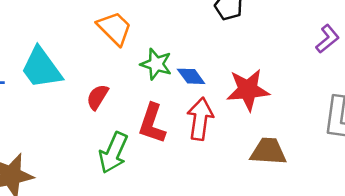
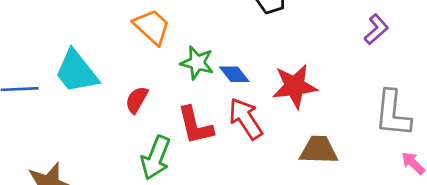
red arrow: (200, 119) -> (246, 119), turned -39
red L-shape: (152, 124) -> (195, 125), turned -30

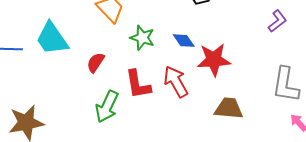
blue diamond: (234, 74) -> (184, 41), moved

